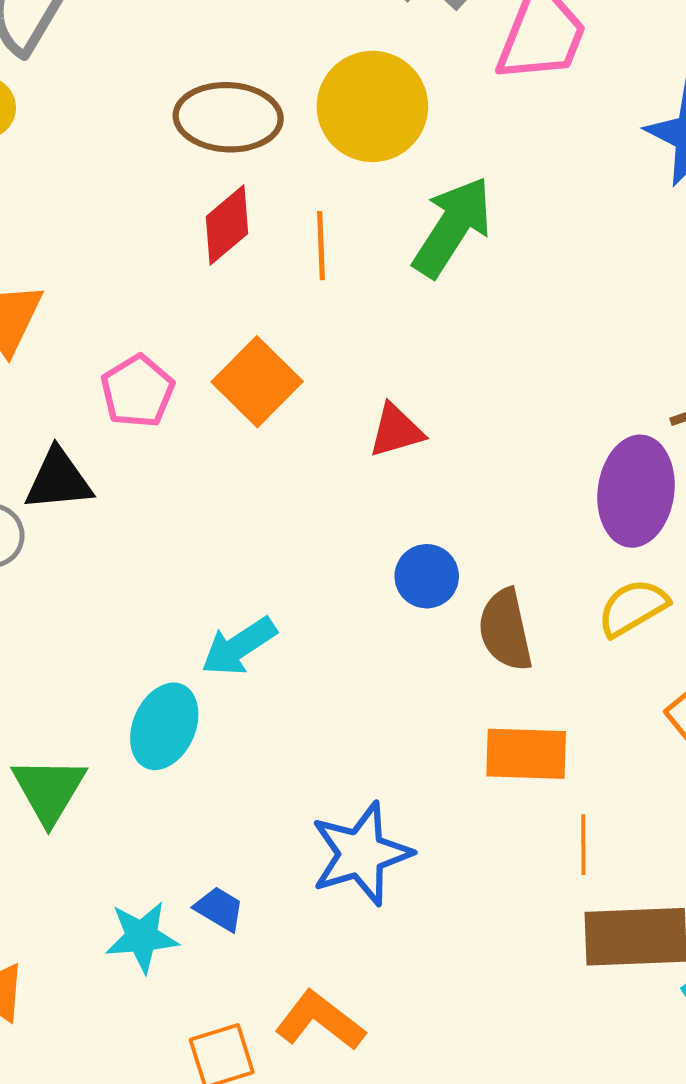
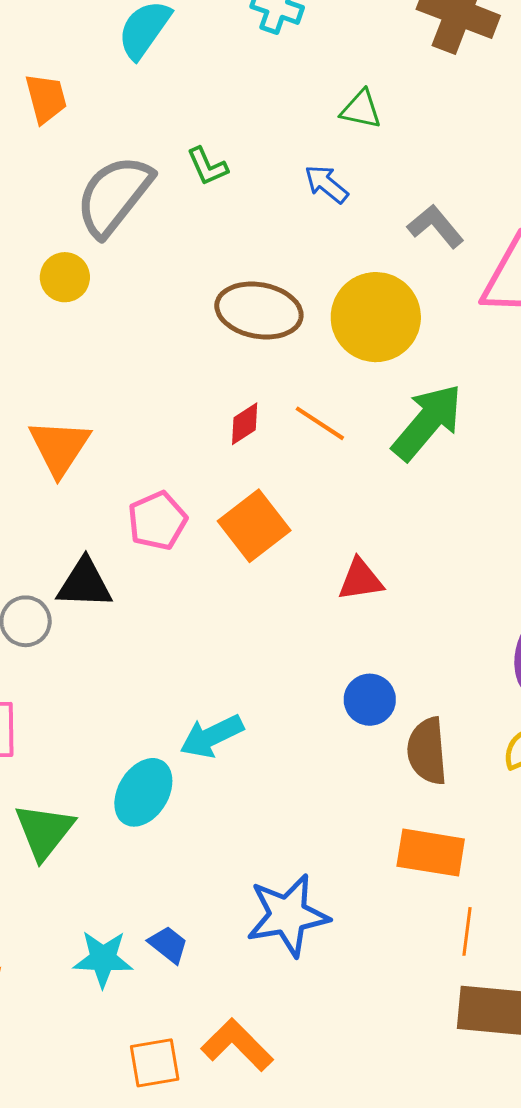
red diamond: (227, 225) -> (245, 424), moved, size x0.7
orange line: (321, 246) -> (320, 423), turned -62

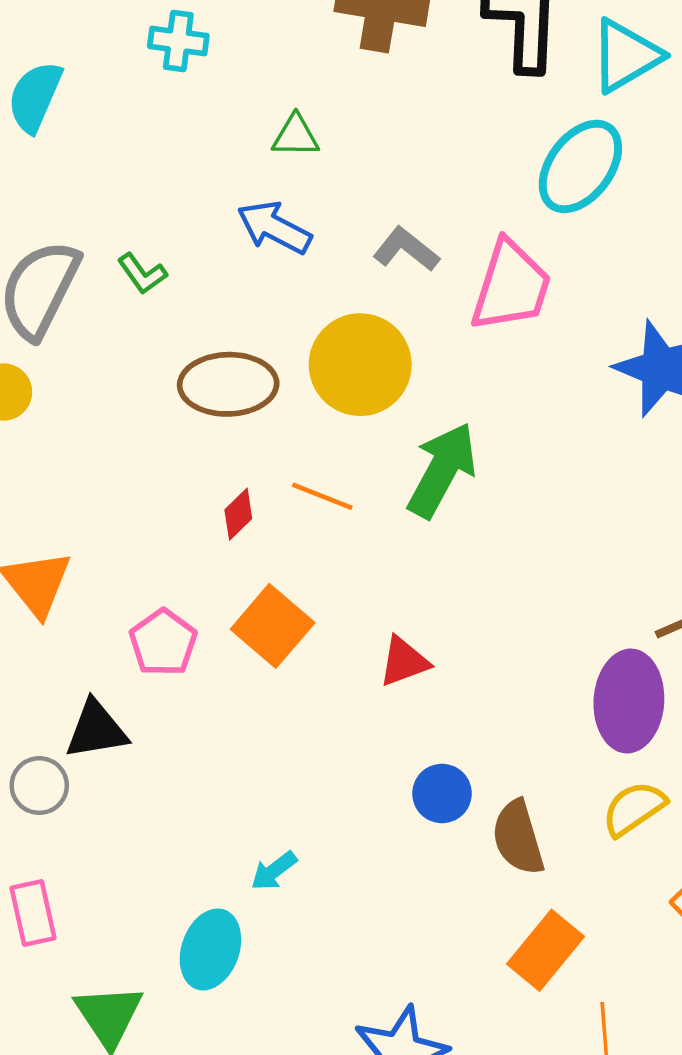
green L-shape: (207, 166) -> (142, 274), moved
blue arrow: (326, 184) -> (274, 227), size x1.4
cyan arrow: (212, 736) -> (274, 871), size x0.7
orange rectangle: (431, 853) -> (545, 950), turned -48

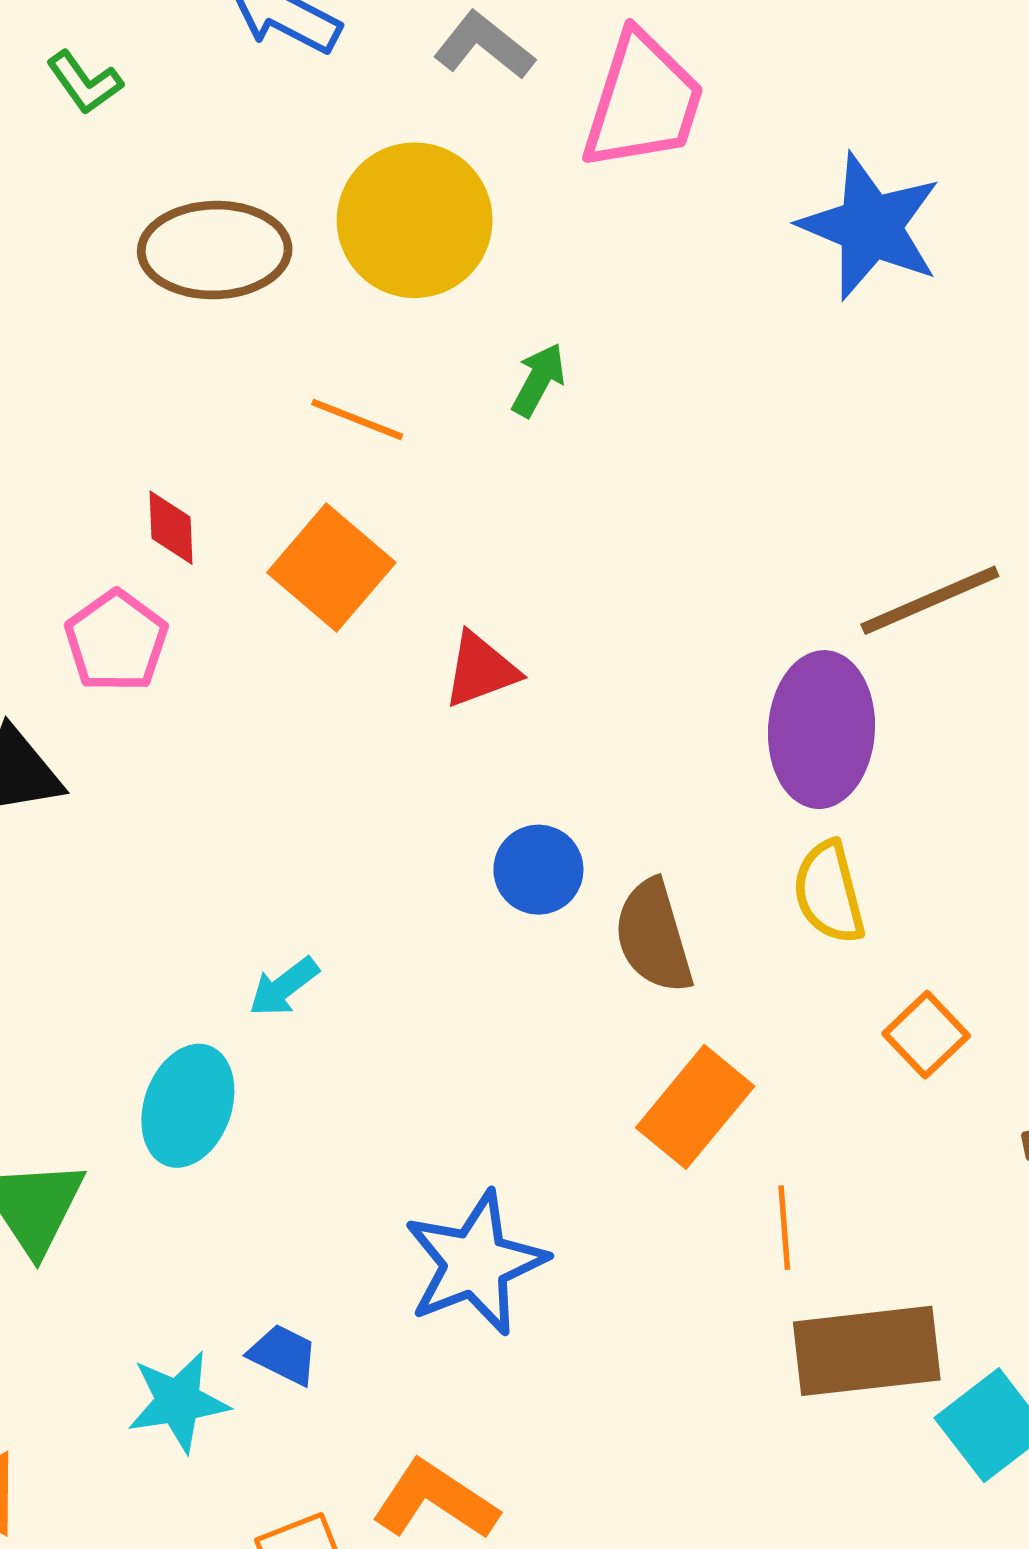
green arrow: (442, 470) -> (538, 380), size x0.5
red diamond: (238, 514) -> (171, 528), moved, turned -48
orange square: (273, 626) -> (331, 568), moved
yellow semicircle: (634, 809) -> (829, 892), turned -70

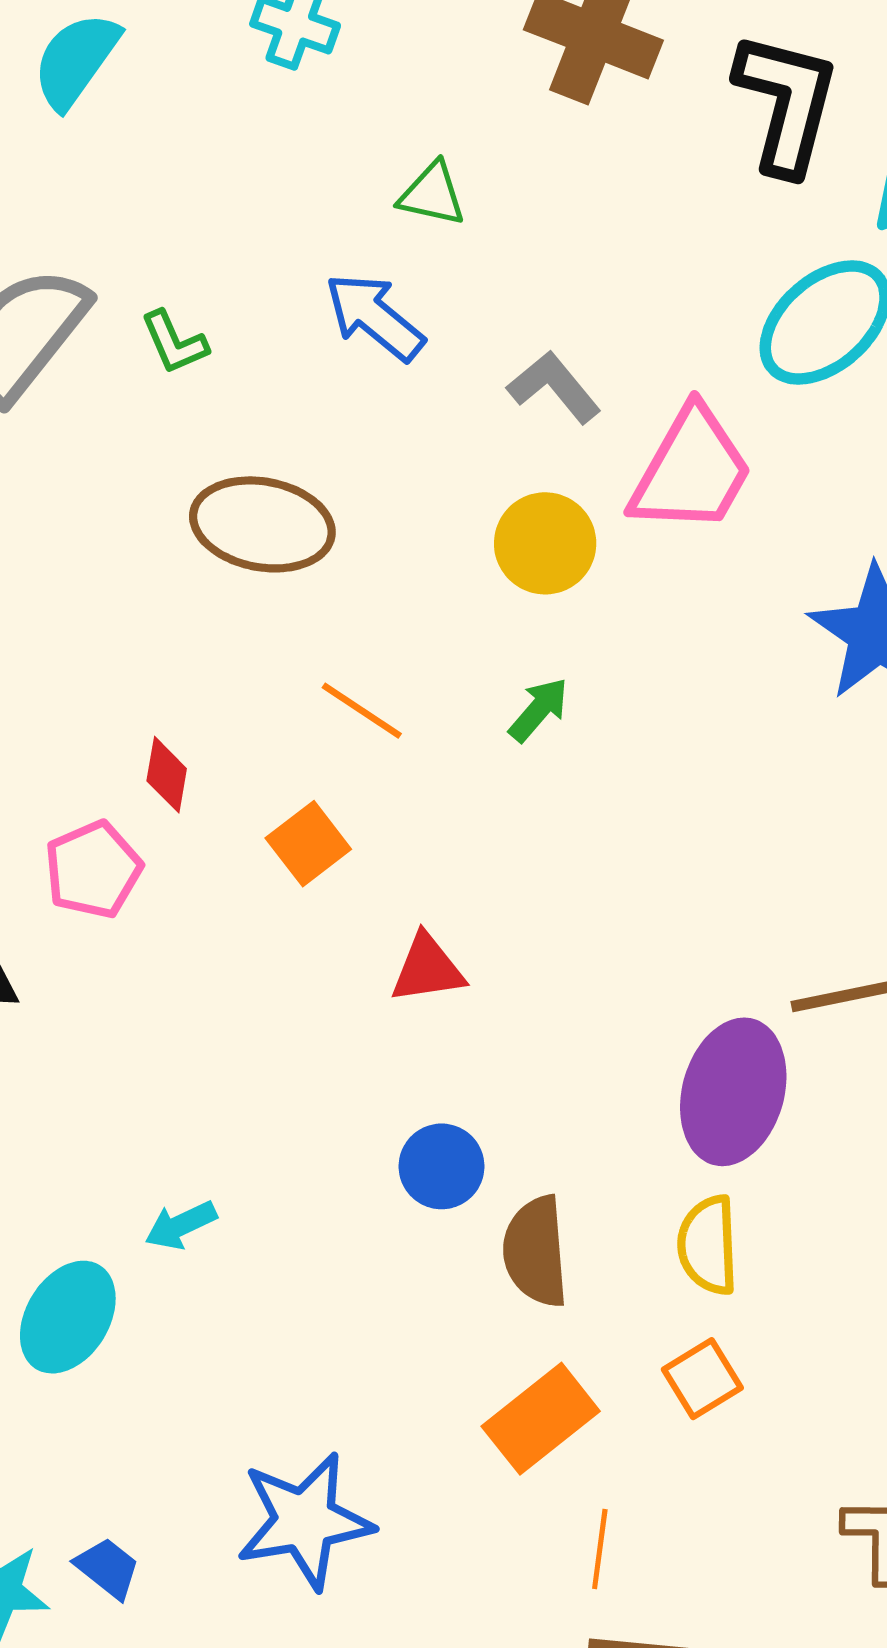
yellow circle: (415, 220) -> (545, 543), moved, size x0.7
orange square: (331, 568) -> (308, 844), size x0.7
orange square: (926, 1035) -> (702, 1379), moved

